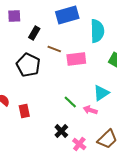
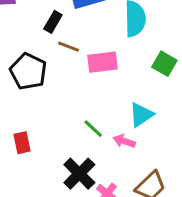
black rectangle: (34, 33) -> (53, 22), moved
black cross: (61, 131) -> (79, 174), size x1.5

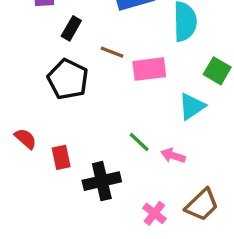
black rectangle: (53, 22) -> (71, 28), moved
cyan triangle: (141, 115) -> (192, 106), moved
black cross: (79, 174) -> (102, 181), moved, turned 32

